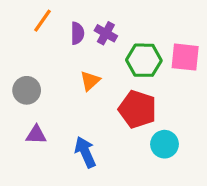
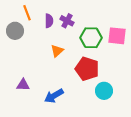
orange line: (43, 21) -> (27, 13), turned -56
gray circle: (27, 90) -> (15, 31), moved
blue arrow: (85, 152) -> (54, 96), turned -96

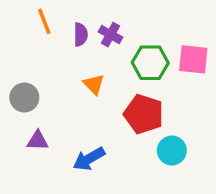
gray circle: (15, 31) -> (24, 97), moved
orange triangle: (57, 51) -> (94, 84), turned -32

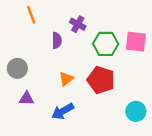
purple semicircle: (81, 35) -> (57, 40), moved
orange triangle: (94, 84) -> (66, 79), moved, turned 35
cyan circle: (172, 151) -> (136, 111), moved

